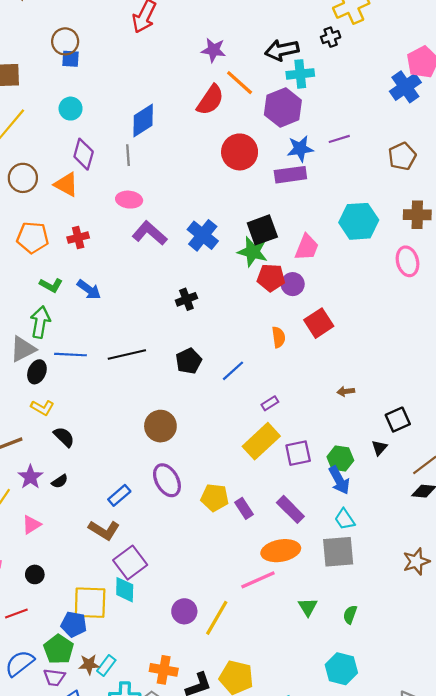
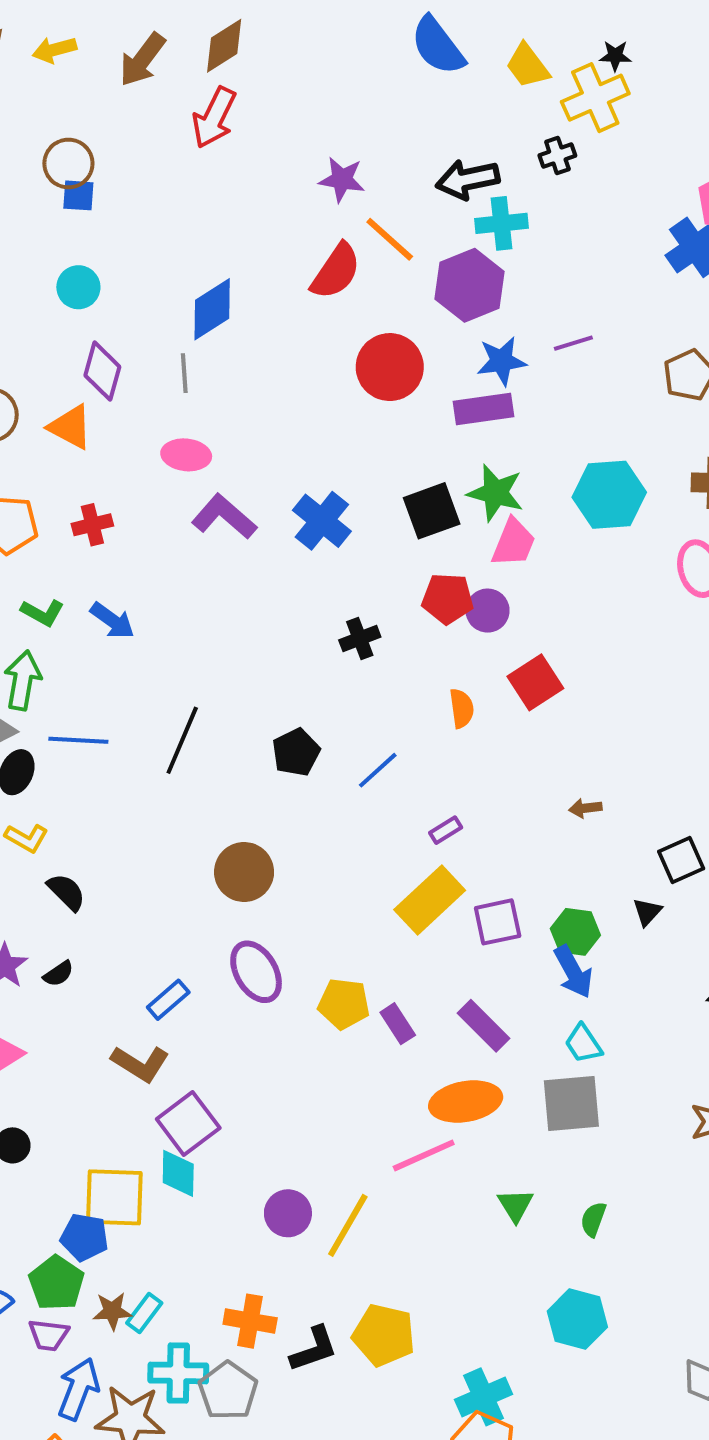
green star: (253, 252) -> (496, 493), moved
black cross: (186, 299) -> (360, 638), moved
black line: (127, 355) -> (182, 740), turned -54

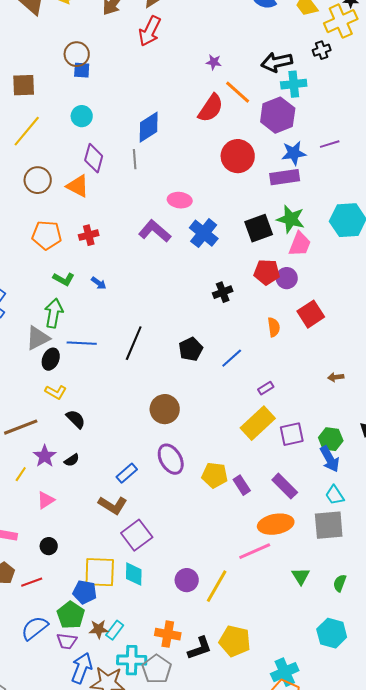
purple star: (342, 179) -> (214, 62), size x0.7
pink ellipse: (186, 455) -> (180, 200), moved
blue arrow: (112, 621) -> (99, 283), size x0.7
cyan diamond: (178, 1173) -> (134, 574), moved

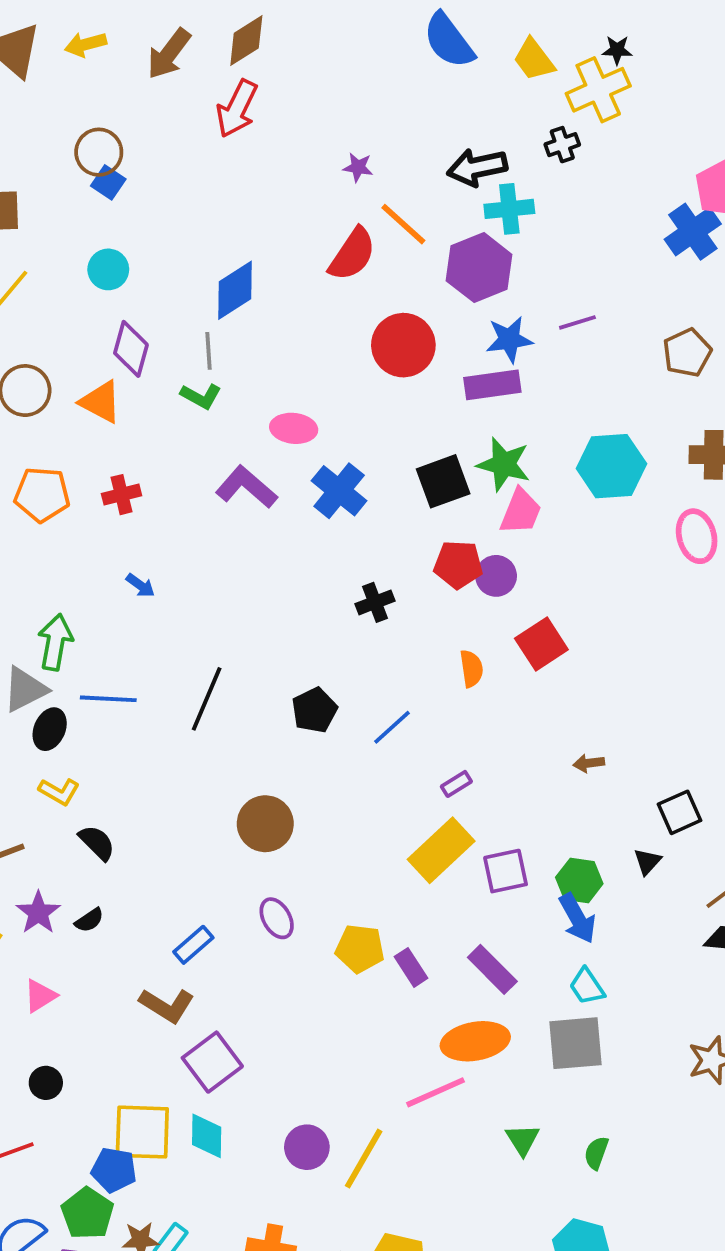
blue square: (82, 70) -> (108, 182), turned 30
green L-shape: (64, 279) -> (201, 396), moved
purple ellipse: (171, 459) -> (277, 918), size x0.7

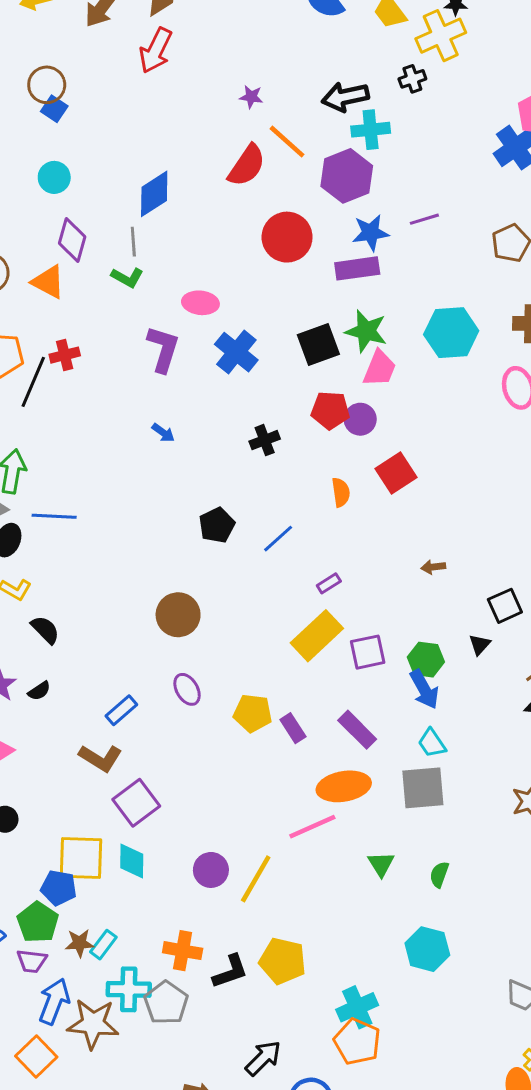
purple L-shape: (246, 487) -> (163, 349), turned 66
blue arrow: (140, 585) -> (163, 433), moved
black line: (207, 699) -> (33, 382), moved

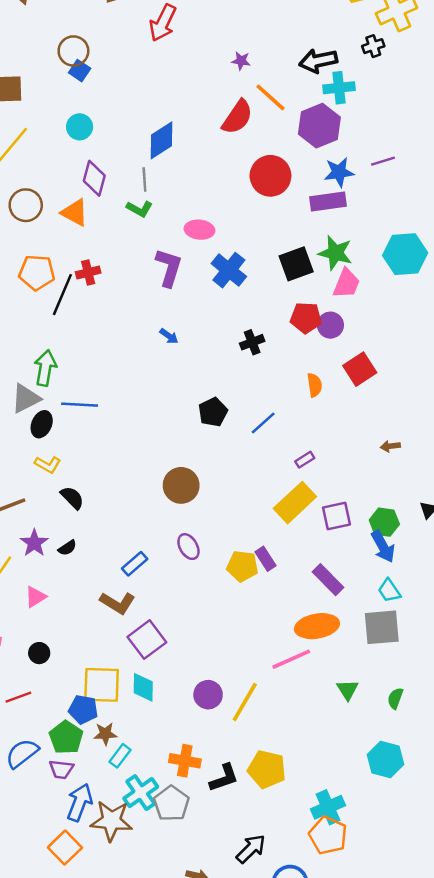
purple rectangle: (293, 728) -> (266, 559), moved
brown star: (80, 943) -> (105, 734), moved
cyan cross: (129, 989) -> (141, 793), turned -36

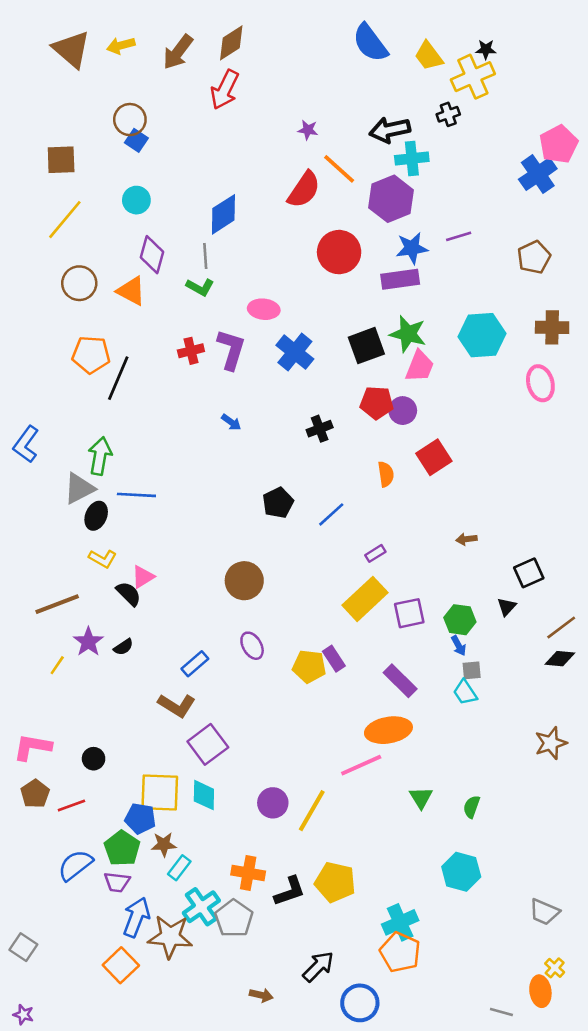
red cross: (88, 272) -> (191, 351), moved
blue arrow: (383, 547) -> (459, 646), size x0.6
pink triangle: (36, 597) -> (143, 577), moved
gray square: (382, 627) -> (472, 670), moved, size x0.5

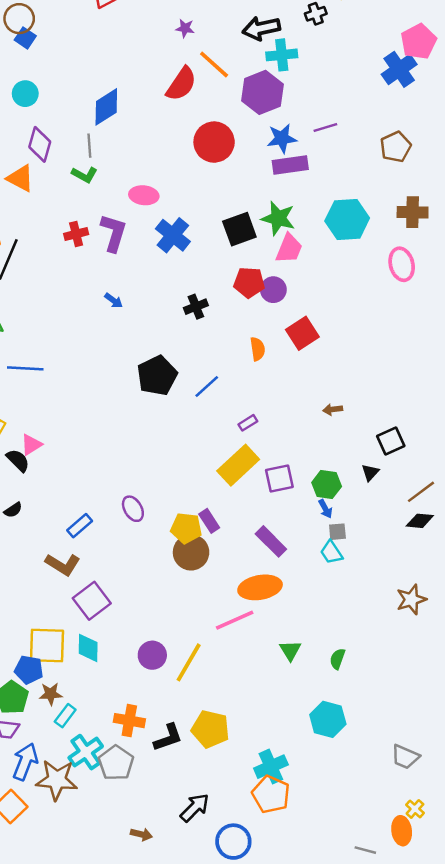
purple rectangle: (400, 279) -> (290, 165), moved
black pentagon: (278, 503) -> (157, 376), size x1.4
brown circle: (244, 581) -> (191, 552), moved

